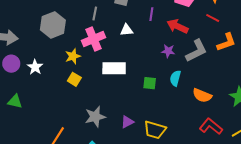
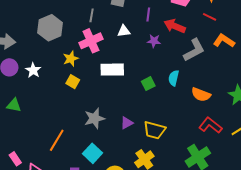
orange L-shape: (226, 42) -> (224, 41), turned -125
purple star: (168, 51) -> (154, 41), moved
green square: (150, 83) -> (148, 84), turned -32

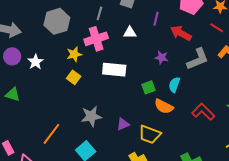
purple star: (154, 41) -> (162, 57), moved
orange semicircle: (201, 95) -> (164, 106), moved
red L-shape: (210, 125) -> (203, 112), moved

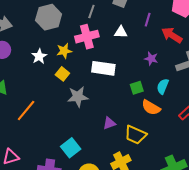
white star: (36, 62) -> (39, 56), moved
gray star: (91, 116) -> (78, 97), moved
orange line: (51, 134) -> (26, 111), moved

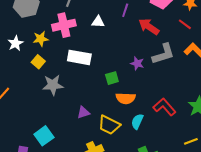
purple star: (151, 59) -> (137, 63), moved
cyan semicircle: (163, 86) -> (137, 121), moved
orange semicircle: (151, 108) -> (126, 98), turned -30

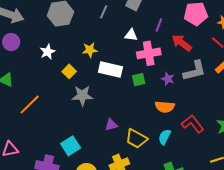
pink cross: (64, 25) -> (149, 53), moved
yellow star: (41, 39) -> (90, 50), moved
green square: (112, 78) -> (139, 80), moved
orange semicircle: (126, 98) -> (165, 107), moved

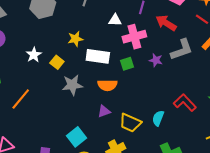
white star: (48, 52) -> (34, 55), moved
orange semicircle: (165, 107) -> (107, 85), moved
cyan square: (71, 146) -> (76, 137), moved

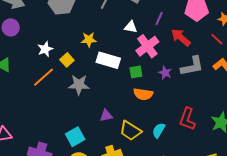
pink cross: (134, 37) -> (147, 46), turned -30
orange semicircle: (107, 85) -> (143, 94), moved
orange line: (21, 99) -> (44, 77), moved
red L-shape: (185, 103) -> (187, 119), turned -125

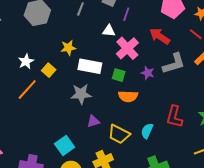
purple line: (159, 18) -> (126, 14), moved
green square: (136, 72) -> (119, 75), turned 32
gray star: (79, 85) -> (81, 94), moved

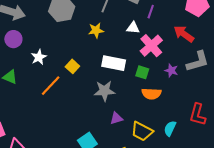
yellow star: (68, 48) -> (96, 30), moved
white star: (26, 61) -> (39, 57), moved

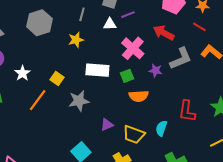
purple line: (151, 12) -> (128, 15), turned 56
white triangle: (133, 28) -> (110, 24), moved
green square: (142, 72) -> (127, 76), turned -32
gray star: (104, 91) -> (79, 101), moved

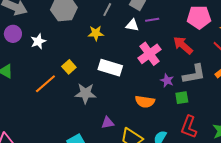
white star: (22, 73) -> (38, 41), moved
green square: (127, 76) -> (182, 98), moved

